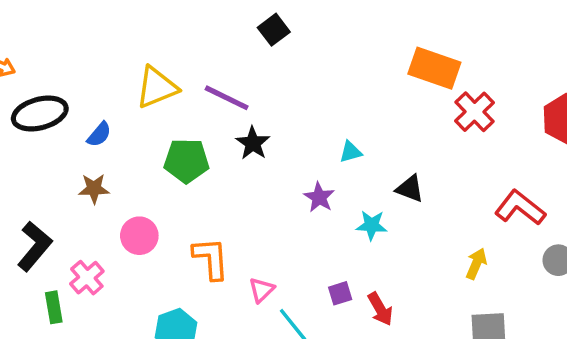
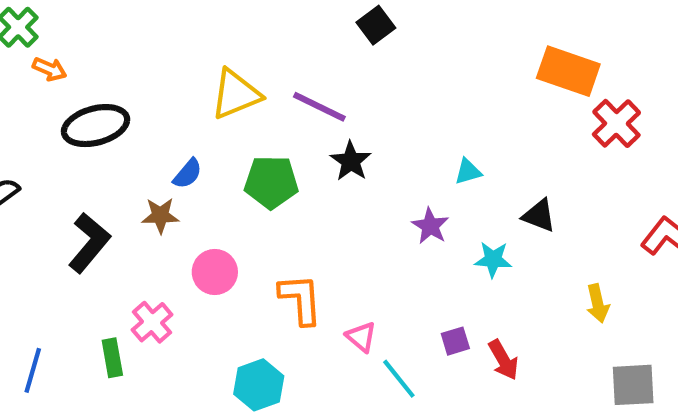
blue semicircle: (99, 134) -> (188, 174), moved
black L-shape: (35, 246) -> (89, 243), moved
yellow arrow: (476, 264) -> (598, 303), moved, turned 144
pink triangle: (262, 290) -> (361, 337), turned -36

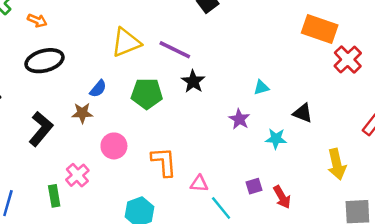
orange arrow: (50, 69) -> (37, 20), moved
yellow arrow: (598, 303) -> (337, 164), size x1.4
pink triangle: (361, 337) -> (199, 184), turned -36

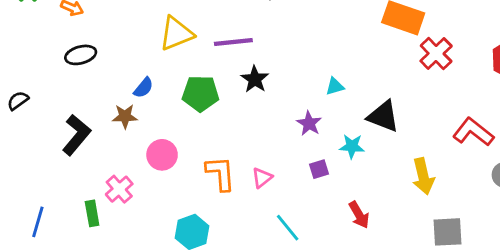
purple line: (175, 50) -> (233, 42), turned -32
black ellipse: (45, 61) -> (81, 55), size x0.7
black triangle: (303, 113) -> (383, 116), size x1.4
pink triangle: (199, 184) -> (262, 178), moved, turned -42
purple square: (254, 186) -> (319, 169), moved

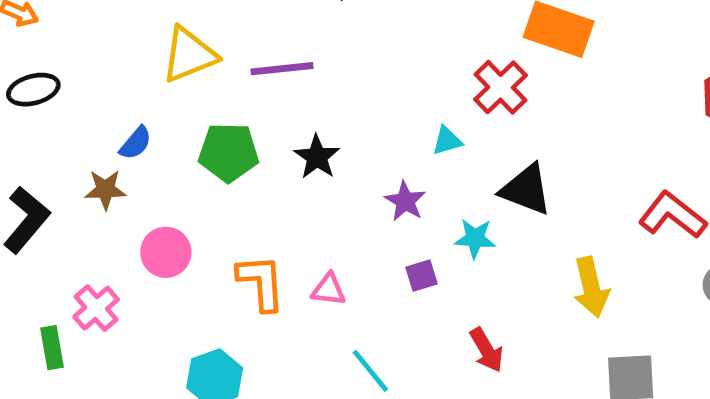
red cross: (436, 54) -> (501, 87), moved
black star: (255, 79) -> (317, 157), moved
pink triangle: (262, 178) -> (329, 289), turned 45

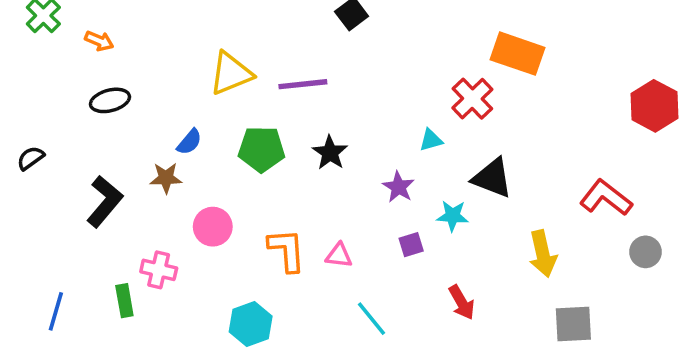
pink cross: (96, 308) -> (159, 270), turned -36

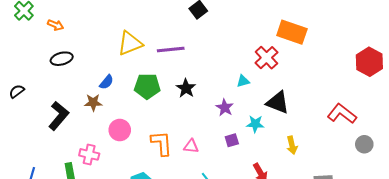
yellow arrow: (543, 254) -> (292, 145), moved, size x0.7

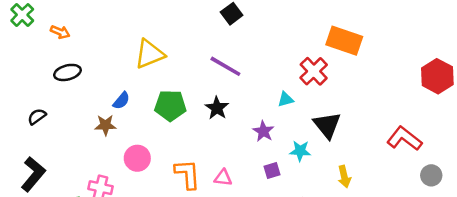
purple line: (171, 50) -> (225, 66), moved, turned 36
black semicircle: (17, 91) -> (37, 117), moved
black triangle: (278, 102) -> (327, 125), turned 30
black L-shape: (59, 116) -> (33, 174), moved

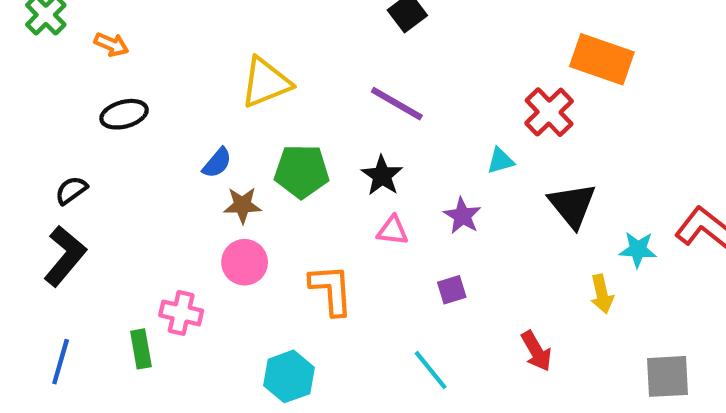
brown star: (105, 125) -> (242, 205), moved
cyan star: (300, 151) -> (638, 250), moved
purple square: (272, 170) -> (452, 290), moved
black L-shape: (33, 174) -> (65, 256), moved
pink triangle: (223, 178) -> (393, 231), moved

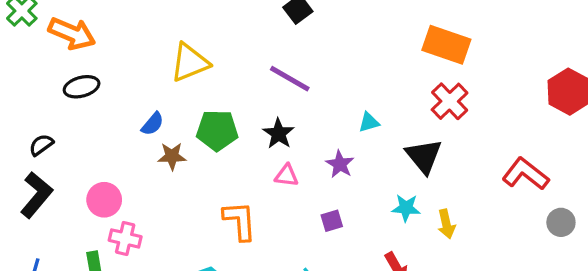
orange arrow: (111, 44) -> (72, 33), size x1.8
red cross: (549, 112) -> (450, 101), moved
cyan star: (638, 250) -> (406, 208), moved
pink circle: (245, 262) -> (104, 200), moved

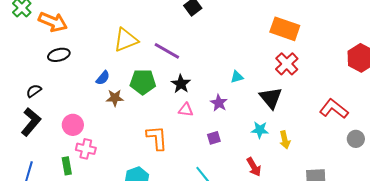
purple line: (290, 79) -> (167, 51), moved

